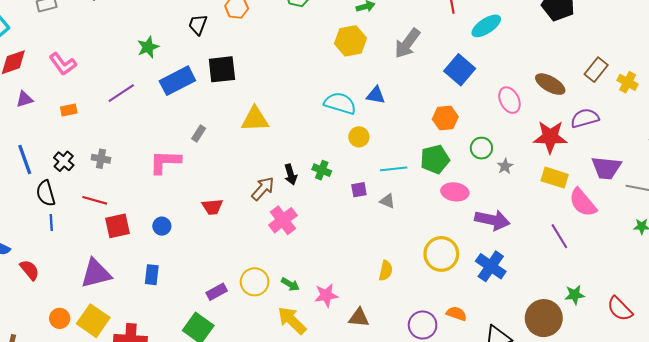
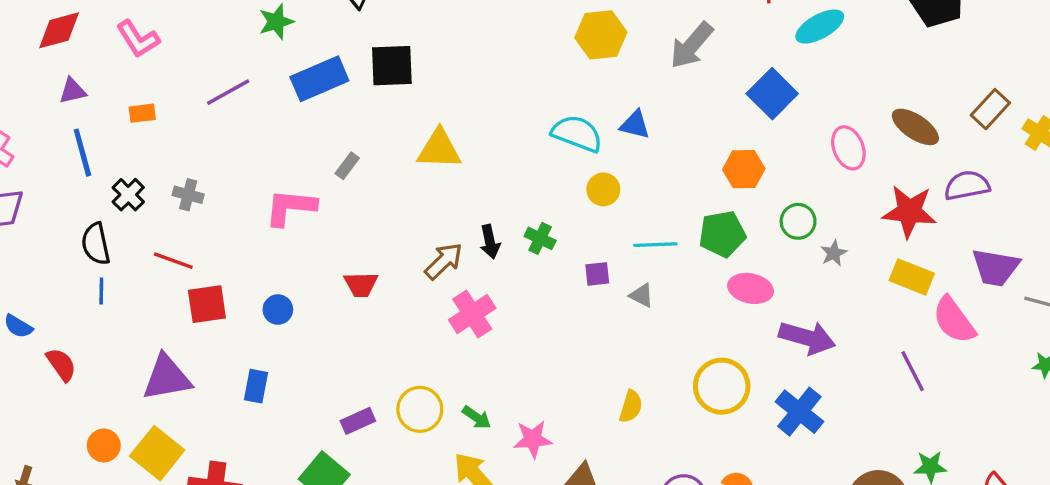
blue line: (25, 160) -> (82, 153), moved

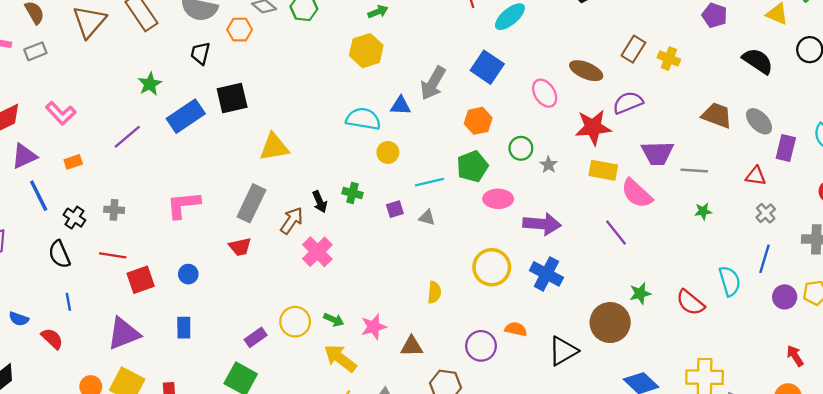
gray arrow: (692, 45) -> (433, 83), moved
purple triangle: (73, 91) -> (24, 156), size x1.4
gray rectangle: (347, 166) -> (251, 203), moved, size x2.0
blue line: (101, 291) -> (68, 302), moved

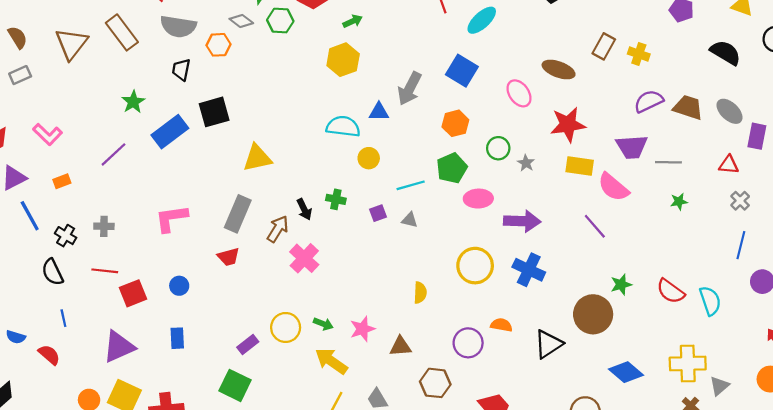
purple semicircle: (628, 103) -> (649, 101), moved
cyan semicircle: (730, 281) -> (710, 301), moved

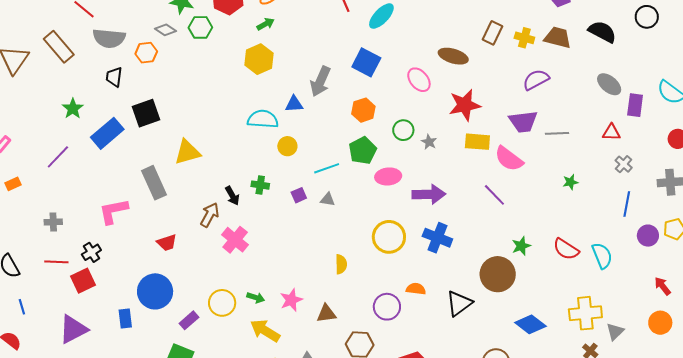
brown trapezoid: (688, 107) -> (558, 37), moved
green star: (679, 202) -> (570, 182), moved
gray rectangle: (238, 214) -> (154, 183), moved, turned -44
black cross: (66, 236) -> (91, 252), moved, turned 30
blue circle: (179, 286) -> (155, 291), moved, size x2.0

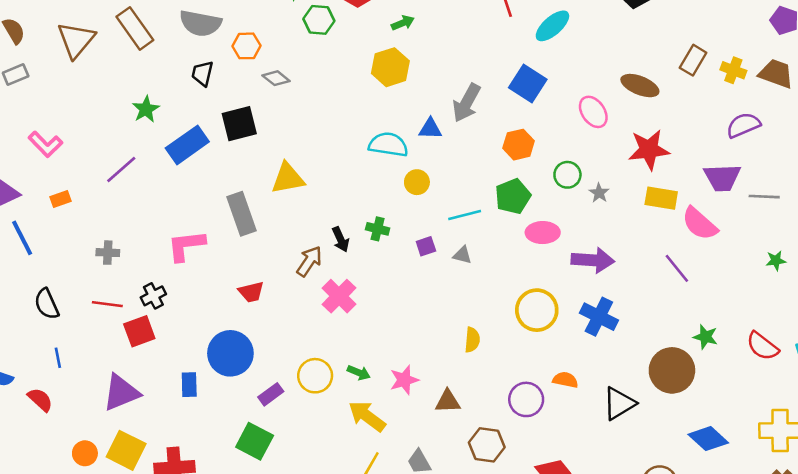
gray diamond: (165, 30) -> (276, 78), moved
green star: (521, 246) -> (705, 337), turned 30

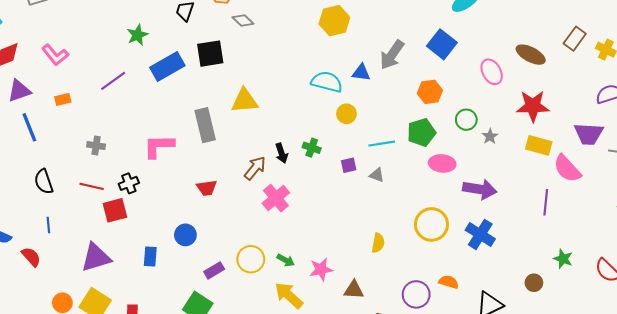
purple line: (677, 268) -> (546, 202), turned 40
blue circle: (230, 353) -> (185, 235), size x0.6
brown circle: (672, 370) -> (534, 283), size x0.5

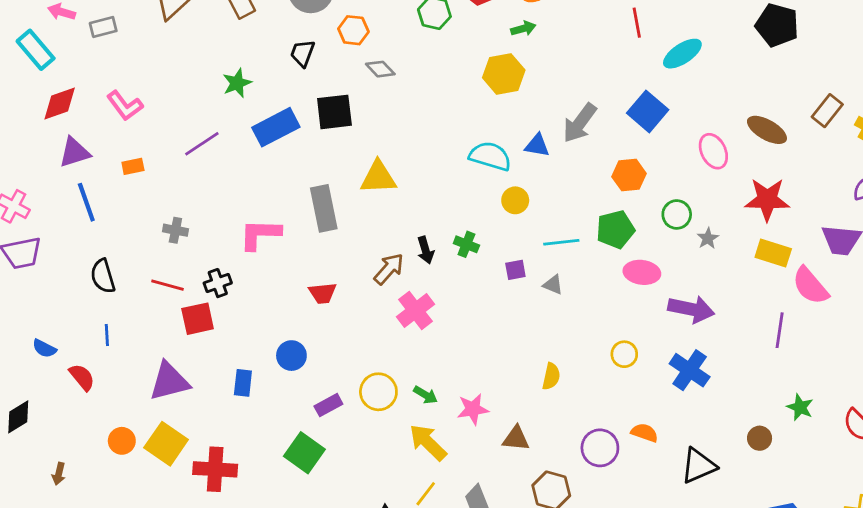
yellow circle: (431, 224) -> (624, 354), size x0.6

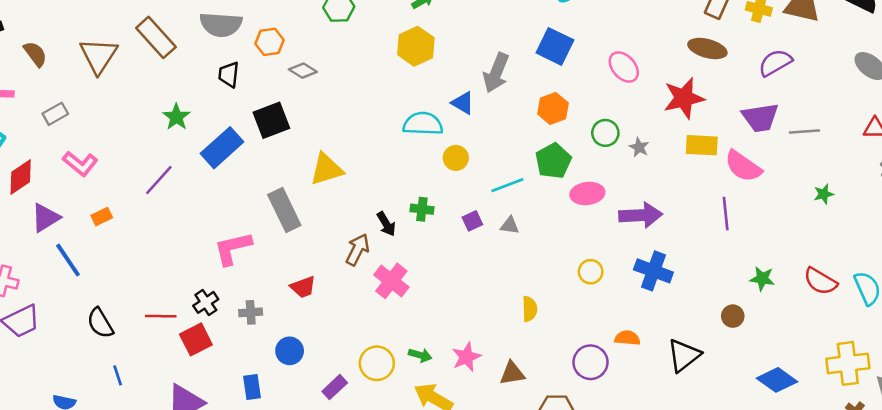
gray rectangle: (103, 27) -> (55, 114), moved
brown ellipse: (767, 130) -> (707, 49), moved
blue triangle: (537, 145) -> (463, 103), turned 35
gray cross: (175, 230) -> (251, 312), moved

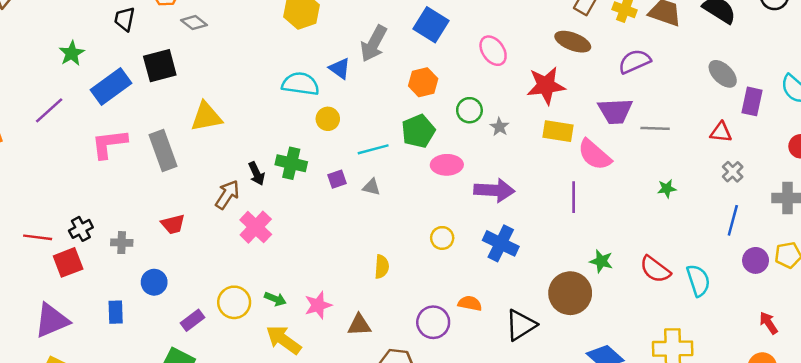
green cross: (422, 209) -> (291, 163), size x1.4
pink L-shape: (233, 248) -> (109, 144), moved
brown circle: (733, 316) -> (570, 293), size x2.0

